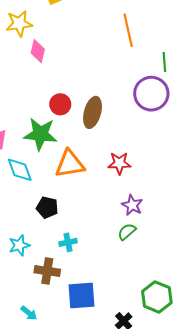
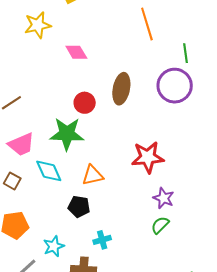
pink diamond: (38, 51) -> (76, 52), moved, turned -40
brown ellipse: (92, 112) -> (121, 89), moved
red star: (119, 163) -> (148, 157), size x1.4
orange triangle: (70, 164) -> (93, 175), moved, size x0.7

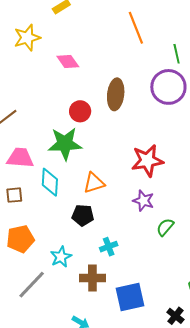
pink trapezoid: (21, 144) -> (20, 158), turned -148
cyan diamond: (49, 171) -> (50, 182), turned 32
brown square: (12, 181) -> (14, 195), turned -30
purple star: (164, 198) -> (143, 201), moved

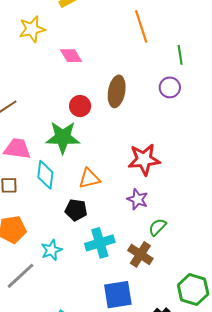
purple circle: (168, 87) -> (170, 87), size x0.6
cyan cross: (109, 247) -> (100, 243), size x1.6
brown cross: (92, 278) -> (140, 254), moved, turned 30

